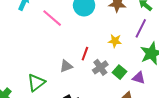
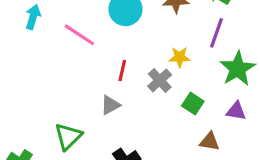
red line: (85, 54) -> (122, 70), moved
gray cross: (100, 67) -> (160, 80), moved
purple triangle: (139, 78) -> (236, 111), moved

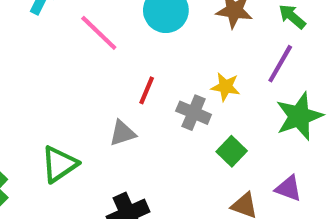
gray cross: (160, 80) -> (194, 113), turned -35
purple triangle: (236, 111) -> (288, 188), moved

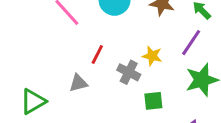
green square: (232, 151) -> (153, 101), turned 36

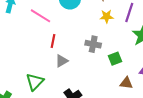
red line: (97, 55) -> (53, 41), moved
yellow star: (152, 56) -> (107, 16), moved

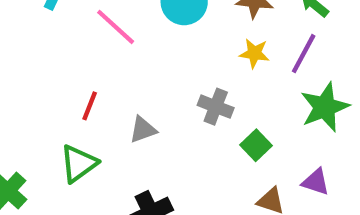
red line: (53, 41) -> (90, 106), moved
green square: (115, 59) -> (256, 145), turned -32

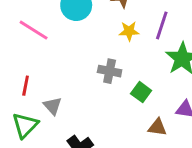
gray triangle: (143, 130) -> (53, 106), moved, turned -42

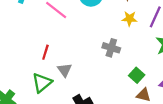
green square: (141, 92) -> (137, 75), moved

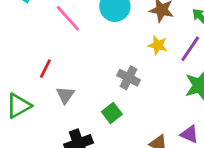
green square: (137, 75) -> (112, 113), moved
green triangle: (42, 83) -> (18, 106), moved

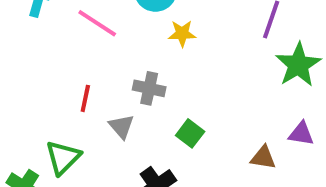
yellow star: (158, 45) -> (182, 34), moved
gray cross: (129, 78) -> (149, 88), moved

